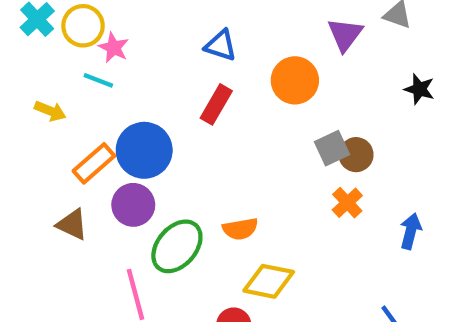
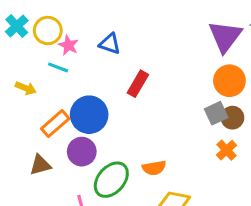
purple triangle: (345, 35) -> (225, 36), size x1.4
blue triangle: (221, 45) -> (110, 44), moved
orange circle: (295, 80) -> (229, 81), moved
brown triangle: (72, 225) -> (40, 165), turned -40

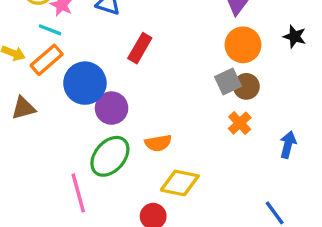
orange rectangle: (55, 124) -> (47, 60), moved
purple circle: (82, 152) -> (112, 108), moved
brown triangle: (40, 165) -> (23, 108), moved

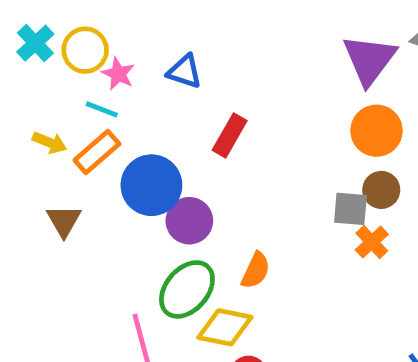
gray square: (228, 81) -> (350, 209), moved, turned 30
brown triangle: (23, 108) -> (64, 221), turned -45
orange semicircle: (158, 143) -> (256, 270), turned -55
yellow diamond: (180, 183) -> (225, 327), moved

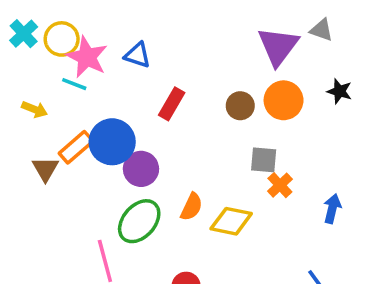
pink star: (118, 74) -> (87, 57), size x1.6
orange rectangle: (97, 152) -> (76, 147), moved
brown circle: (381, 190) -> (240, 106), moved
yellow diamond: (225, 327) -> (231, 221), moved

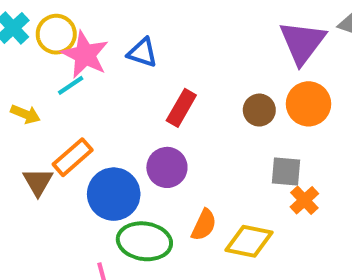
cyan line: (74, 84) -> (71, 85), turned -55
blue circle: (112, 142) -> (114, 194), moved
purple circle: (141, 169) -> (167, 167), moved
green ellipse: (139, 221) -> (144, 241), turned 57

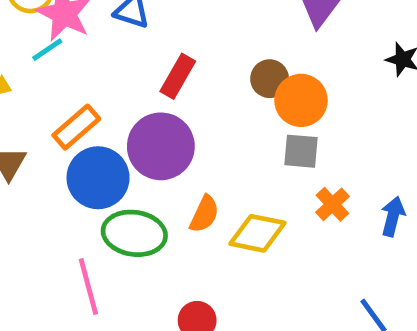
orange circle: (308, 104) -> (301, 100), moved
orange rectangle: (73, 157) -> (76, 127), moved
purple circle: (167, 167) -> (161, 146), size x1.4
orange cross: (304, 200) -> (332, 204), moved

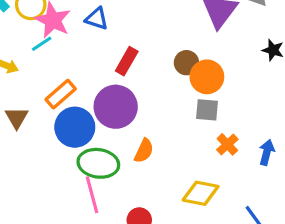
yellow diamond: (258, 233) -> (201, 193), moved
pink line: (88, 286) -> (92, 195), moved

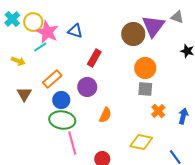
brown circle: (186, 63) -> (133, 34), moved, size x1.5
purple circle: (116, 107) -> (87, 87), size x0.7
blue circle: (75, 127) -> (61, 100), size x0.7
green ellipse: (98, 163) -> (62, 120), moved

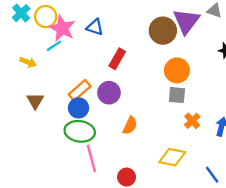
orange rectangle: (52, 79) -> (80, 90), moved

